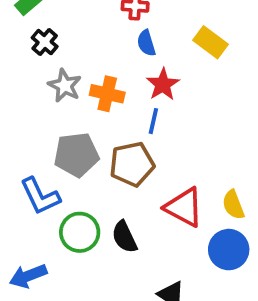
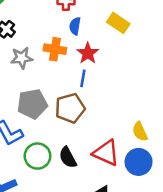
blue semicircle: (146, 43) -> (75, 26), turned 30
gray star: (65, 86) -> (22, 58), turned -30
orange cross: (107, 94) -> (55, 49), moved
red triangle: (184, 207) -> (106, 153), moved

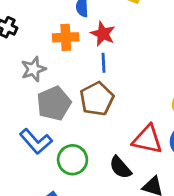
gray star: (22, 58) -> (33, 69), moved
black semicircle: (68, 157) -> (120, 167), moved

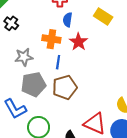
blue line: (104, 63) -> (58, 62), moved

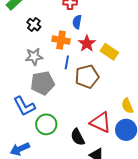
yellow rectangle: (103, 17) -> (109, 52), moved
black cross: (11, 23) -> (34, 25), moved
brown pentagon: (65, 87) -> (87, 77), moved

